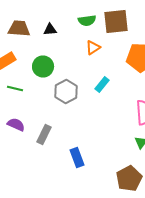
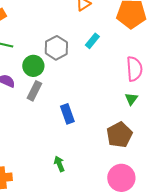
green circle: (43, 66) -> (33, 66), moved

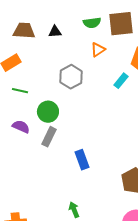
cyan rectangle: (92, 41) -> (121, 81), moved
gray hexagon: (56, 48) -> (71, 77), moved

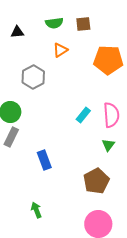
brown square: (121, 24) -> (83, 24), size x0.6
cyan rectangle: (121, 81) -> (83, 115), moved

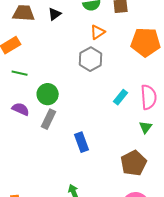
black triangle: (17, 32) -> (55, 14), turned -32
gray hexagon: (33, 77) -> (91, 59), moved

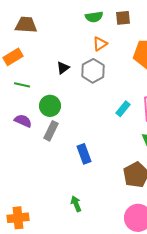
black triangle: (55, 14) -> (63, 68), moved

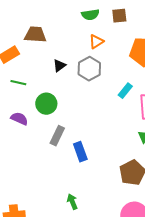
brown trapezoid: (26, 25) -> (35, 35), moved
cyan rectangle: (123, 109) -> (125, 91), moved
gray rectangle: (51, 131) -> (57, 136), moved

